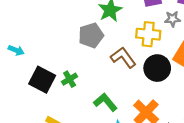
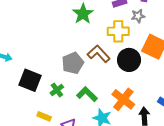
gray pentagon: (91, 35) -> (73, 63), moved
green cross: (70, 79) -> (57, 90), moved

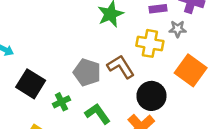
black circle: (129, 60) -> (151, 96), moved
gray pentagon: (73, 63) -> (87, 72), turned 30

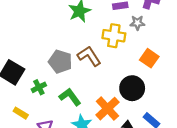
orange square: (191, 70) -> (149, 58), size x0.7
black circle: (151, 96) -> (132, 88), moved

